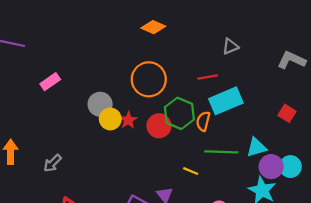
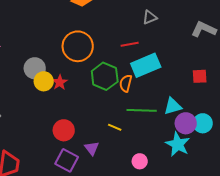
red square: (287, 113) -> (200, 76), turned -35
red circle: (159, 126) -> (64, 130), moved

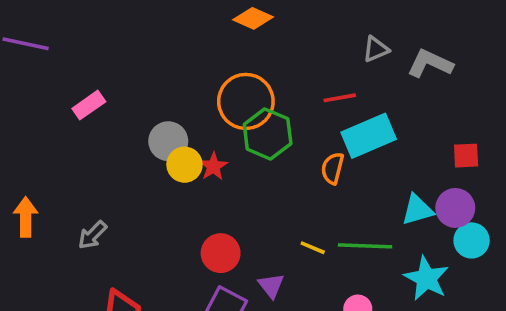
gray L-shape: (204, 29) -> (430, 64), moved
green hexagon: (105, 76) -> (268, 134), moved
green line: (142, 110) -> (365, 246), moved
purple circle: (186, 123) -> (455, 208), moved

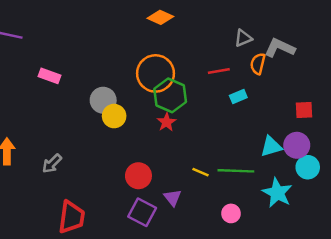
pink rectangle: (89, 105) -> (50, 76), turned 55
cyan rectangle: (369, 136) -> (238, 97), size x0.5
red star: (213, 166) -> (166, 122), moved
orange semicircle: (333, 168) -> (258, 64), moved

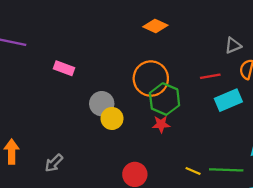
pink rectangle: (50, 76) -> (64, 68), moved
cyan rectangle: (238, 97) -> (228, 100), size x1.6
red star: (166, 122) -> (161, 124), turned 30

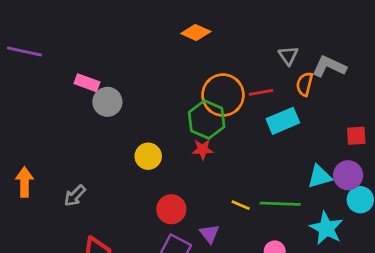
gray triangle: (233, 45) -> (288, 56), turned -42
orange circle: (151, 79) -> (223, 95), moved
gray circle: (102, 104) -> (107, 102), moved
yellow circle: (112, 118) -> (148, 156), moved

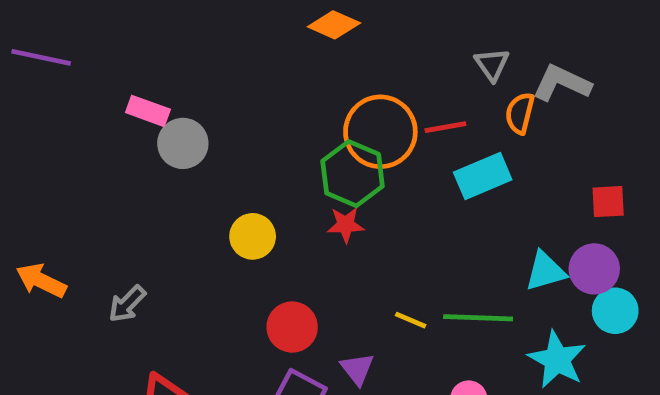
orange arrow: (24, 182) -> (41, 281), turned -64

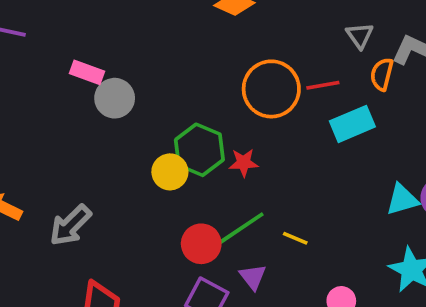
green hexagon: (353, 174) -> (199, 150), moved
gray arrow: (127, 304) -> (70, 225), size x1.4
green line: (478, 318) -> (240, 229), moved, turned -36

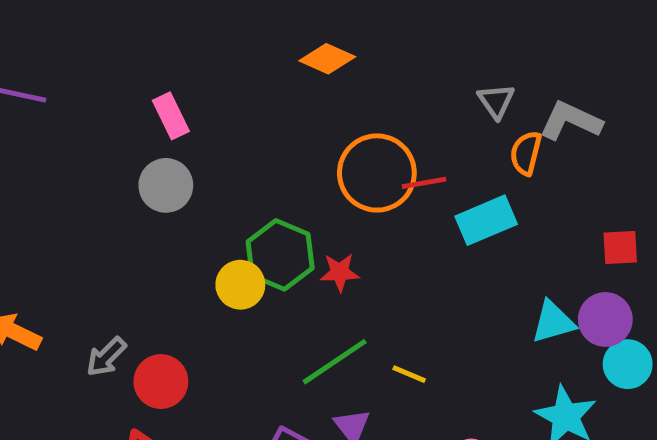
pink rectangle: (87, 72) -> (171, 116), moved, turned 44
red line: (323, 85) -> (424, 183), moved
gray arrow: (70, 225) -> (106, 357), size x0.7
red circle: (201, 244) -> (161, 382), moved

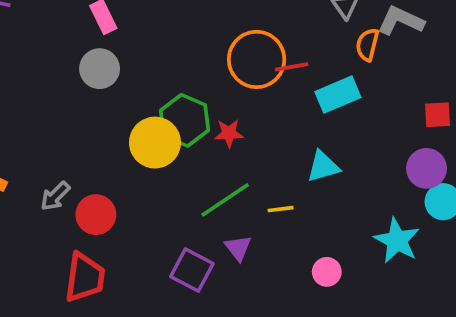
yellow circle: (240, 285) -> (155, 143), size x1.4
cyan triangle: (553, 322) -> (323, 167), moved
yellow line: (409, 374) -> (281, 209), turned -30

